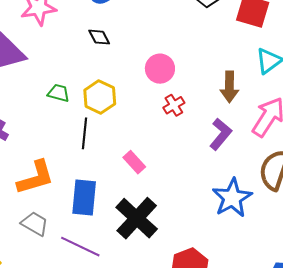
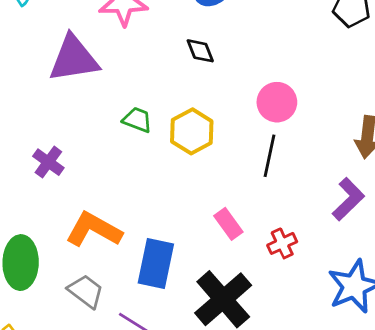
red cross: (174, 105) -> (282, 243), moved
black line: (85, 133) -> (270, 156), moved
orange L-shape: (36, 178) -> (94, 230), turned -141

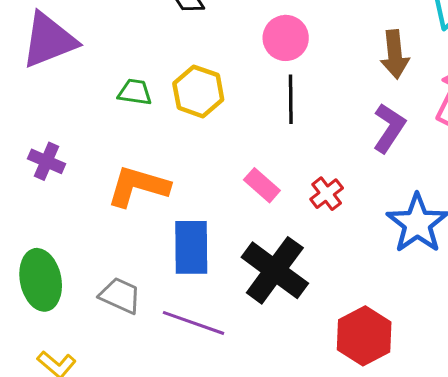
orange L-shape: (94, 230) -> (138, 186), moved

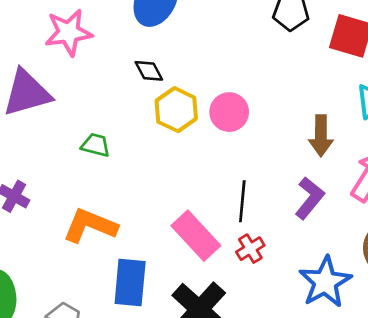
yellow hexagon: (198, 91) -> (176, 110), moved
black line: (291, 99) -> (242, 201), moved
pink rectangle: (262, 185) -> (196, 236), size x1.6

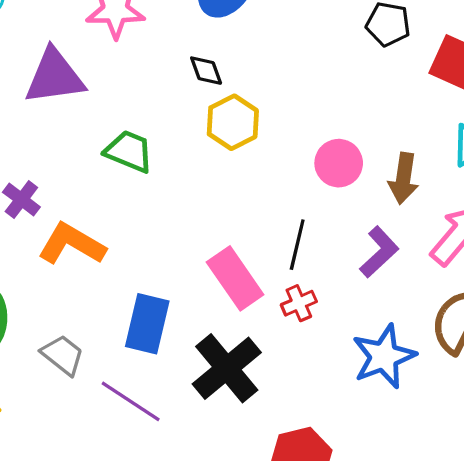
pink circle: (229, 112) -> (339, 163), moved
green trapezoid: (96, 145) -> (129, 151), size x1.4
orange L-shape: (90, 226) -> (72, 244), moved

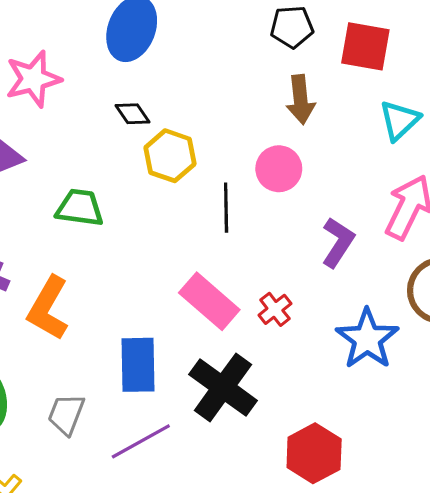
brown arrow: (404, 178) -> (301, 100), moved
orange L-shape: (72, 244) -> (48, 308), turned -76
black line: (297, 245) -> (226, 208), moved
gray trapezoid: (63, 355) -> (66, 414), turned -93
purple line: (131, 401) -> (141, 441), turned -48

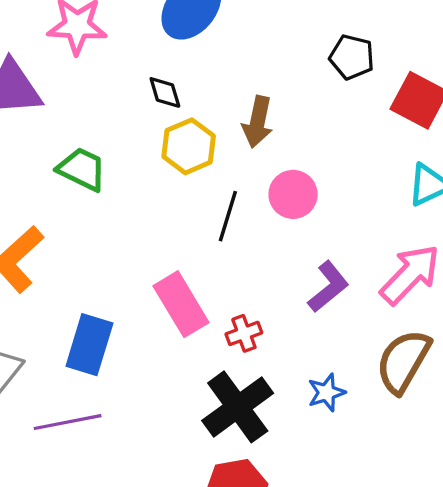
brown arrow: (301, 100) -> (258, 122), moved
blue star: (367, 339) -> (326, 393), size x0.6
black cross: (223, 387) -> (238, 407), moved

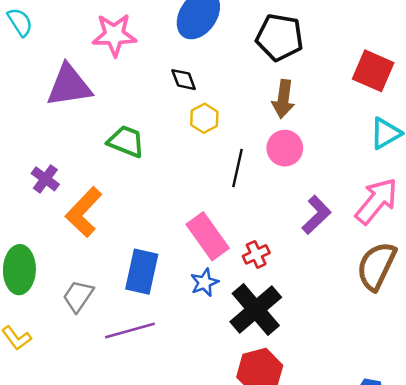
black pentagon: (352, 57) -> (280, 37), moved, size x1.4
brown arrow: (258, 122) -> (283, 99), moved
yellow hexagon: (189, 146) -> (204, 118), size x0.7
blue star: (326, 393) -> (204, 283), moved

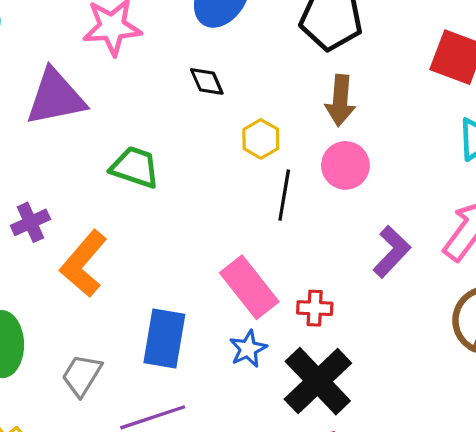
yellow hexagon: (204, 118) -> (261, 139), moved
purple cross: (45, 179) -> (30, 222), turned 32
red cross: (256, 254) -> (315, 308), turned 30

